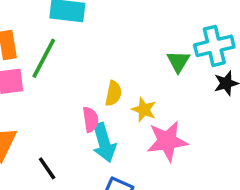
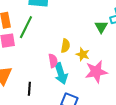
black line: (47, 168) -> (29, 89), turned 40

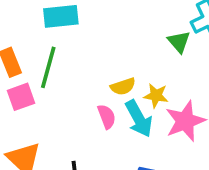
yellow semicircle: (65, 46) -> (123, 86), turned 72
cyan arrow: (61, 73) -> (139, 119), moved

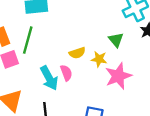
green triangle: (179, 42) -> (116, 40), moved
cyan arrow: (139, 119) -> (49, 78), moved

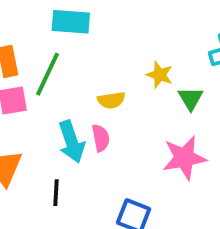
yellow semicircle: (77, 53) -> (111, 100), moved
yellow star: (99, 59) -> (160, 75), moved

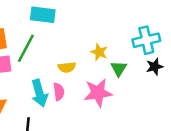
pink star: (184, 158) -> (98, 93), moved

